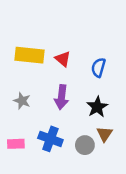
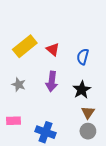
yellow rectangle: (29, 55) -> (25, 46), turned -45
blue cross: (50, 139) -> (46, 132), moved
gray circle: (85, 145) -> (88, 131), moved

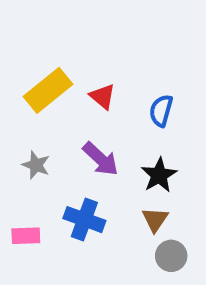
purple arrow: (52, 81) -> (101, 159), turned -54
brown triangle: (88, 112) -> (155, 220), moved
blue cross: (46, 132) -> (84, 220), moved

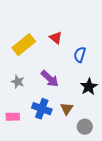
red triangle: (103, 96) -> (56, 38), moved
black star: (159, 175) -> (89, 87), moved
brown triangle: (155, 220) -> (67, 109), moved

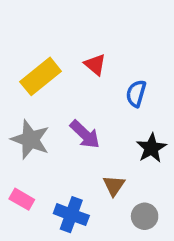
gray star: (18, 82) -> (30, 140), size x1.6
blue cross: (42, 109) -> (71, 215), moved
pink rectangle: (13, 117) -> (22, 199), turned 32

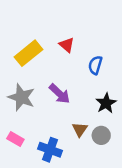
gray circle: (145, 216) -> (101, 135), moved

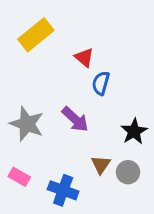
yellow rectangle: (29, 53) -> (36, 35), moved
blue semicircle: (95, 65) -> (101, 83), moved

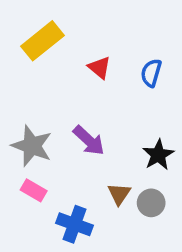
blue semicircle: (101, 83) -> (151, 73), moved
pink rectangle: (19, 177) -> (34, 190), moved

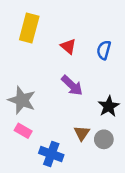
yellow rectangle: (43, 41) -> (29, 28), turned -36
purple arrow: (89, 141) -> (72, 85), moved

